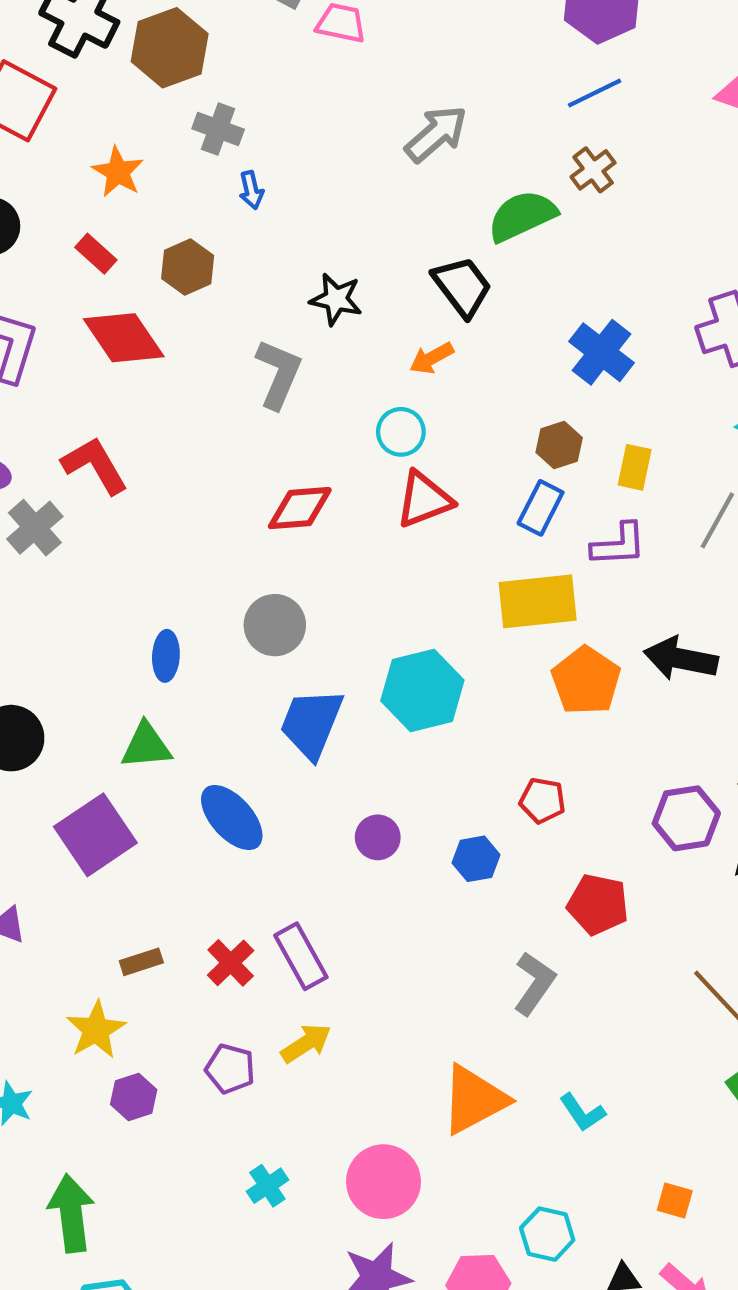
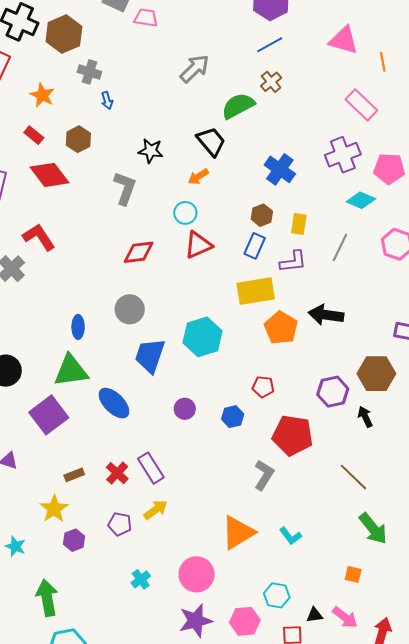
green triangle: (146, 746) -> (71, 371), size x1.4
red pentagon: (598, 904) -> (293, 435), size x1.4
orange square: (675, 1201) -> (353, 574), moved

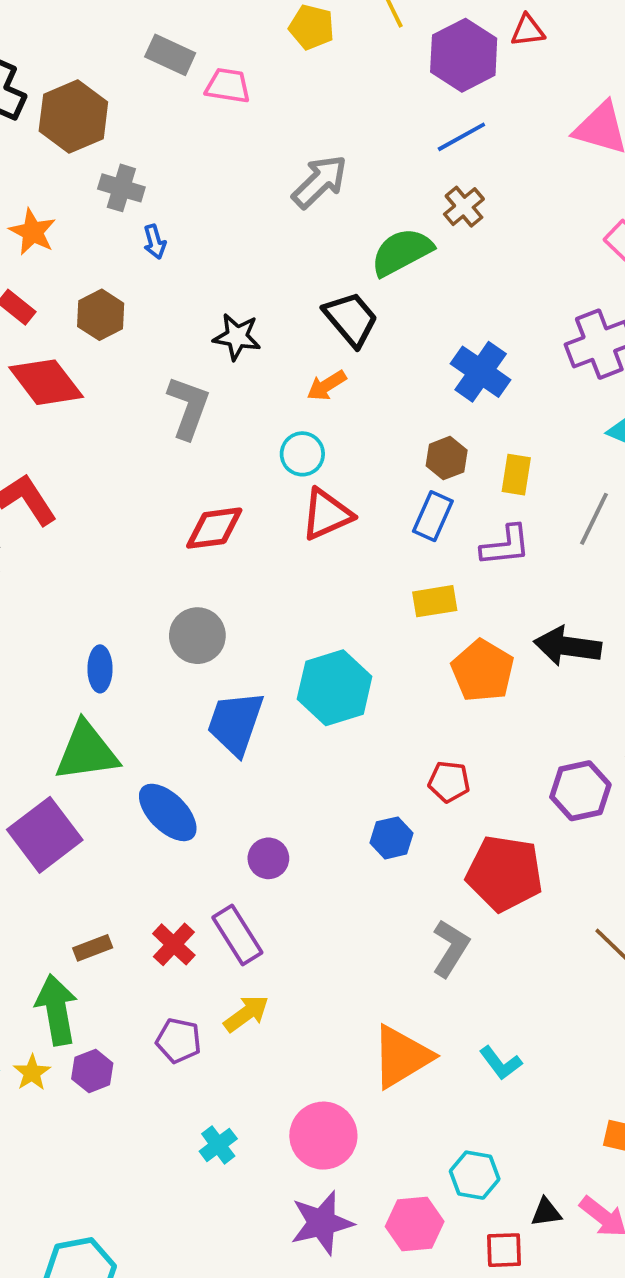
yellow rectangle: (256, 291) -> (435, 601), size x0.6
purple circle: (185, 409) -> (268, 858), moved
yellow star: (54, 509) -> (32, 1073), moved, size x0.7
green arrow: (47, 598) -> (57, 1010), moved

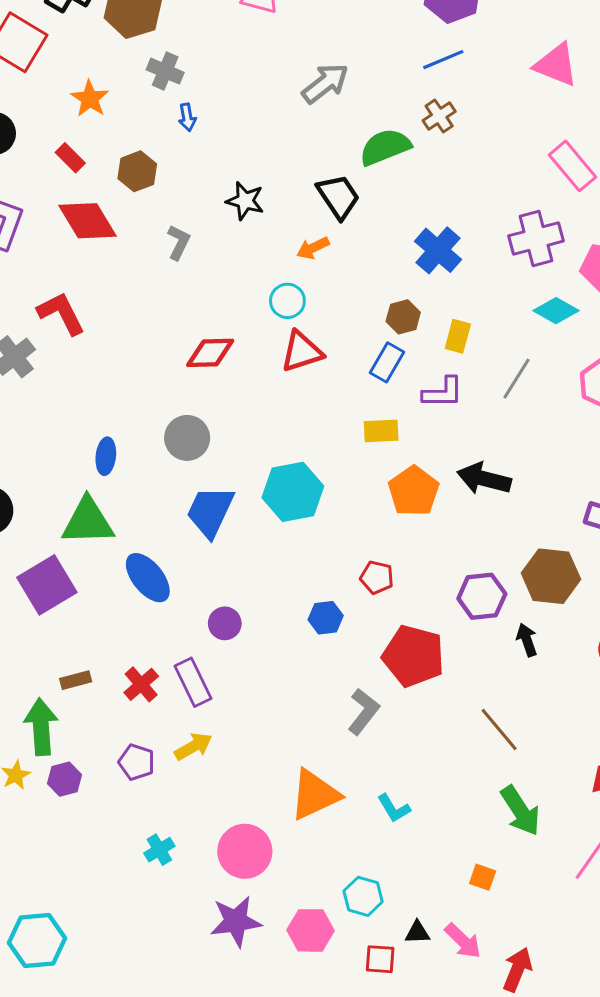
gray L-shape: (188, 407) -> (179, 242), moved, size x0.7

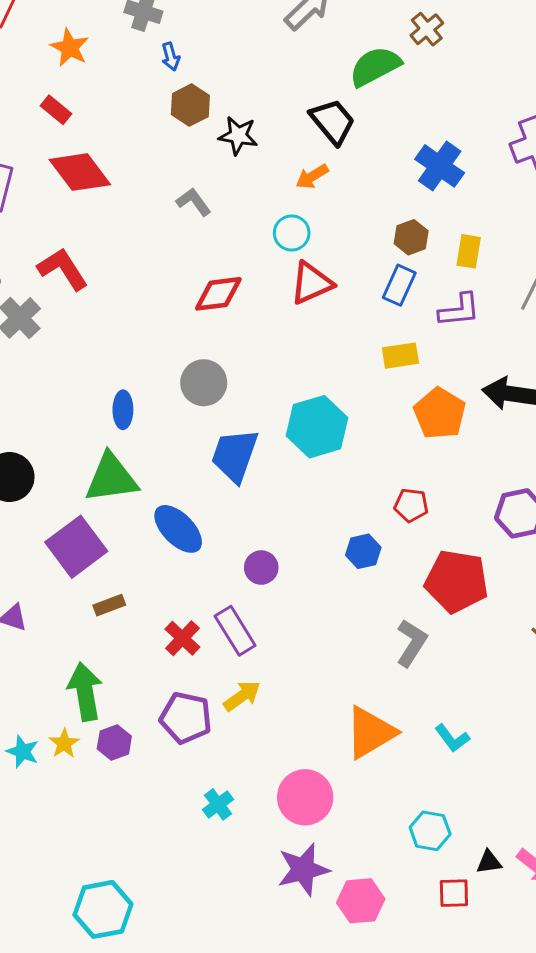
brown hexagon: (137, 171) -> (190, 105), moved
gray L-shape: (179, 242) -> (194, 202), moved, turned -56
brown rectangle: (76, 680) -> (109, 605), moved
purple pentagon: (137, 762) -> (186, 718), size x1.4
pink hexagon: (310, 930) -> (361, 901), moved

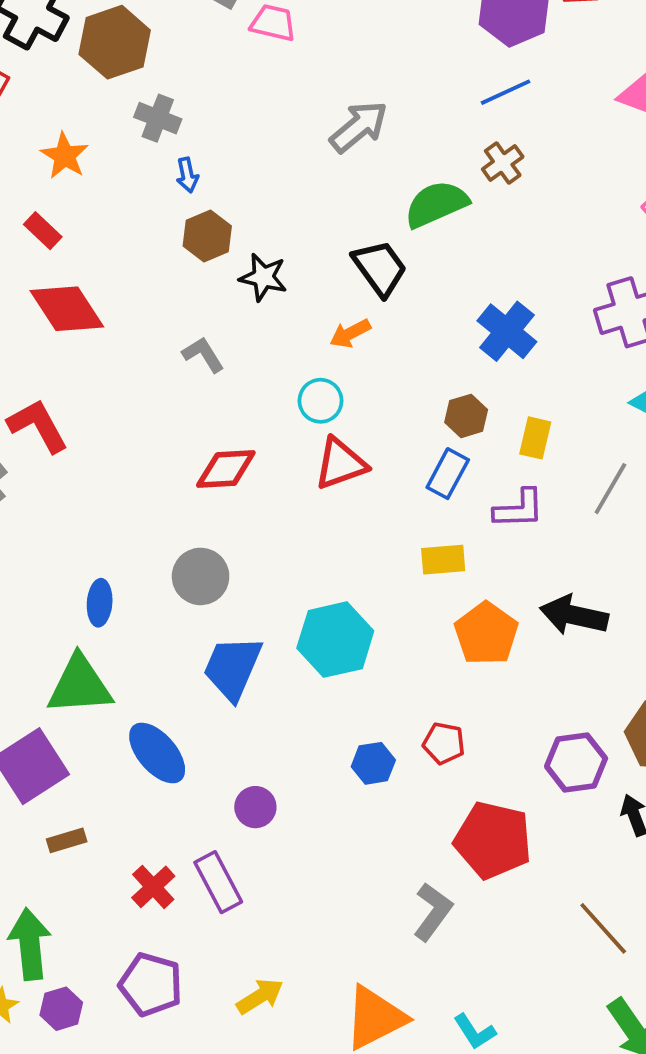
blue hexagon: (363, 551) -> (373, 763), moved
yellow arrow: (242, 696) -> (260, 996), moved

